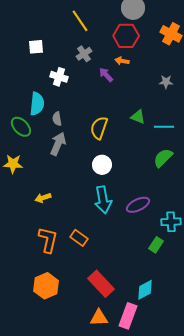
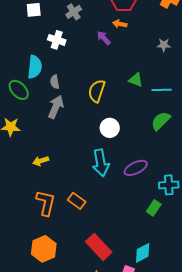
gray cross: (84, 54) -> (74, 12), moved
white circle: (102, 165) -> (110, 128), moved

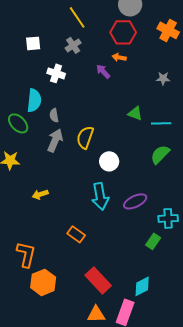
yellow semicircle: (97, 91) -> (85, 137), moved
orange L-shape: (46, 203) -> (26, 254), moved

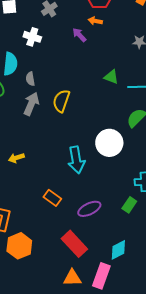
white circle: (109, 161) -> (109, 143), moved, size x1.4
purple ellipse: (135, 201) -> (89, 209), moved

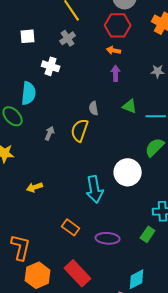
purple arrow: (79, 35) -> (116, 73), moved, turned 42
gray semicircle: (30, 79) -> (94, 108), moved
gray arrow: (31, 104) -> (50, 133), size x0.6
purple ellipse: (89, 209) -> (108, 238), turned 30
red rectangle: (74, 244) -> (78, 273), moved

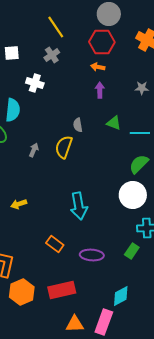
white circle: (128, 172) -> (133, 195), moved
red rectangle: (78, 273) -> (62, 290), turned -60

